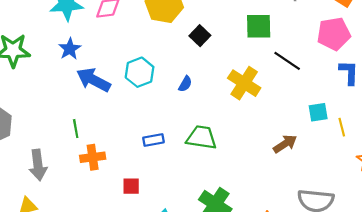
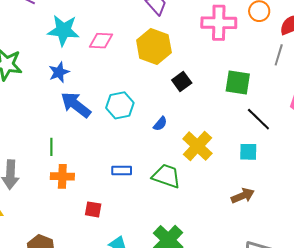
yellow cross: (244, 83) -> (197, 146), moved
cyan square: (318, 112) -> (248, 152), moved

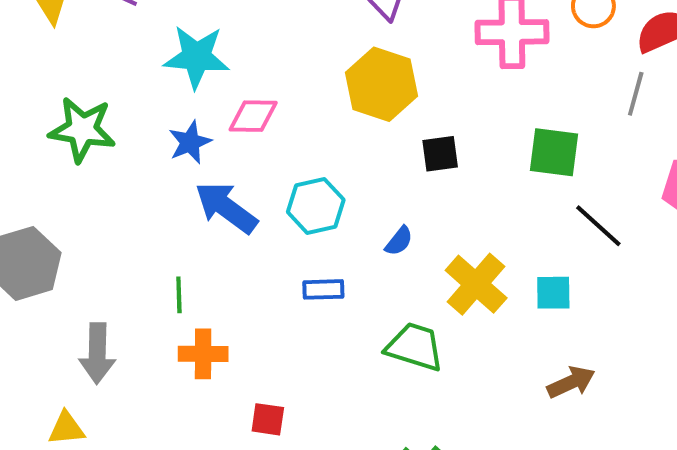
pink diamond: (101, 41) -> (253, 116), moved
black square: (182, 81) -> (440, 154), turned 30
cyan square: (248, 152) -> (553, 293), moved
blue rectangle: (122, 170) -> (323, 289), moved

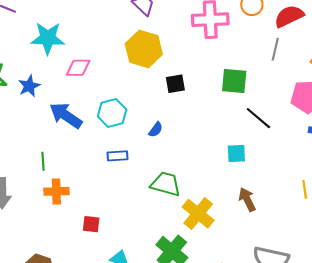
blue star: (190, 142) -> (29, 86), moved
yellow cross: (476, 284) -> (198, 214), moved
brown arrow: (571, 382) -> (247, 199), turned -90

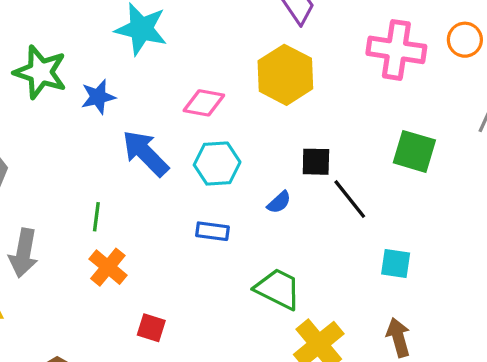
pink diamond: (78, 68) -> (204, 103), moved
black square: (175, 84) -> (316, 162), moved
black line: (258, 118) -> (350, 199), moved
orange cross: (56, 191) -> (108, 267), turned 30

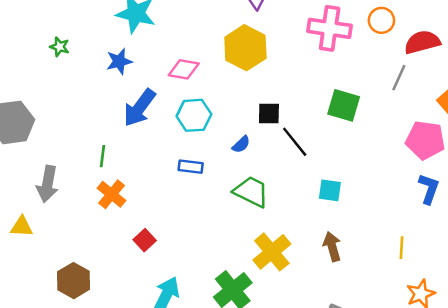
green star: (40, 72) -> (60, 47), size x0.5
blue star: (98, 97) -> (119, 61), moved
blue arrow: (145, 153) -> (139, 108), turned -99
green trapezoid: (278, 289) -> (251, 192), moved
red square: (151, 328) -> (145, 240), turned 30

